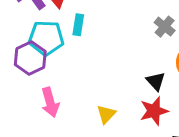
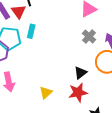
black triangle: (156, 81) -> (80, 73), turned 32

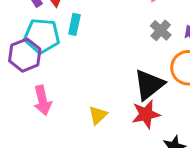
black triangle: (80, 73) -> (149, 85), size x1.6

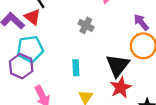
cyan rectangle: (74, 24) -> (76, 68), moved
gray cross: (161, 30) -> (86, 25), moved

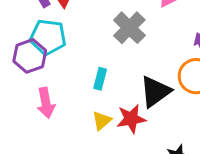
gray cross: (86, 25) -> (129, 28), size x1.5
red star: (121, 88) -> (131, 119), moved

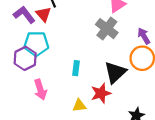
gray cross: (129, 28) -> (107, 29), moved
yellow triangle: (102, 121) -> (79, 106), moved, turned 40

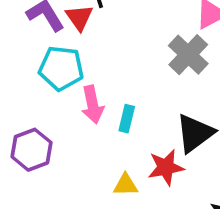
purple hexagon: (25, 58) -> (32, 150), moved
pink arrow: (40, 90) -> (92, 105), moved

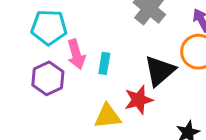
purple hexagon: (32, 150) -> (48, 78), moved
yellow triangle: (126, 185) -> (108, 116), size x1.4

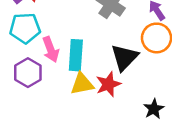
cyan rectangle: (104, 63) -> (76, 55), size x1.6
yellow triangle: (108, 116) -> (82, 84), moved

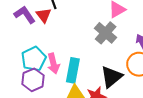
cyan pentagon: (25, 28) -> (34, 59), moved, turned -30

